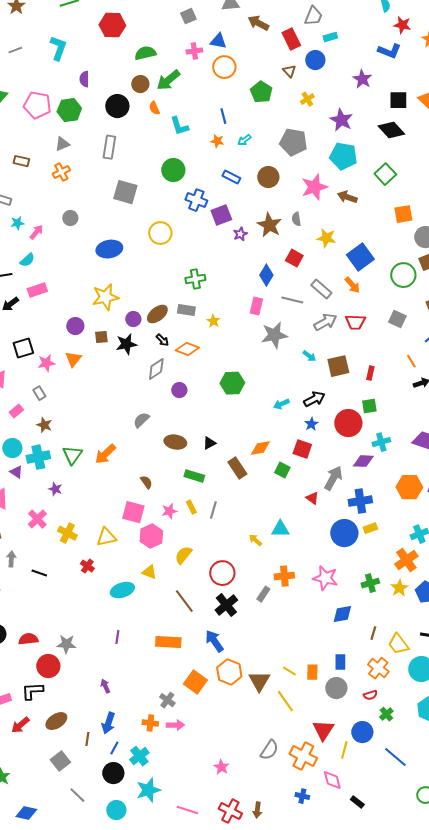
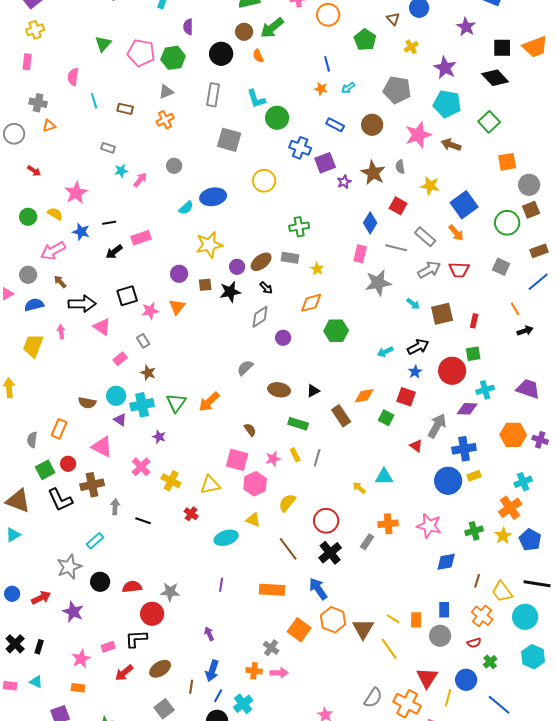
cyan L-shape: (179, 126) -> (256, 99), moved
cyan semicircle: (27, 260) -> (186, 208), moved
orange diamond: (187, 349) -> (311, 303), moved, turned -35

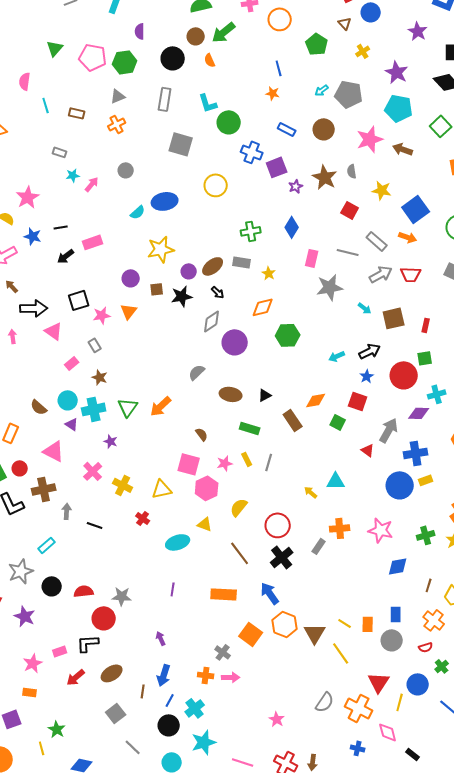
cyan arrow: (348, 88) -> (322, 90), moved
blue diamond: (370, 223) -> (292, 227), moved
orange arrow: (456, 233) -> (408, 237), turned -30
purple circle: (283, 338) -> (235, 342), size x1.6
brown semicircle: (87, 403) -> (39, 407), turned 30

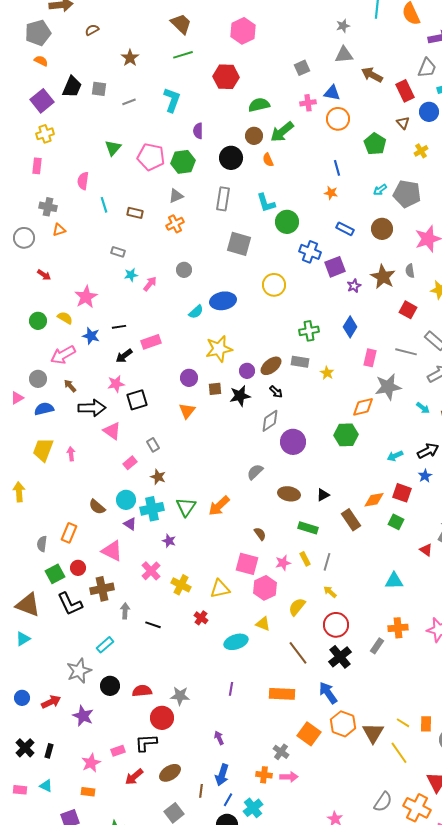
orange diamond: (263, 307) -> (363, 407), moved
pink star: (102, 315) -> (116, 384), moved
pink arrow: (13, 336) -> (71, 454), moved
red square: (358, 401) -> (402, 493), moved
yellow arrow: (311, 492) -> (330, 592), moved

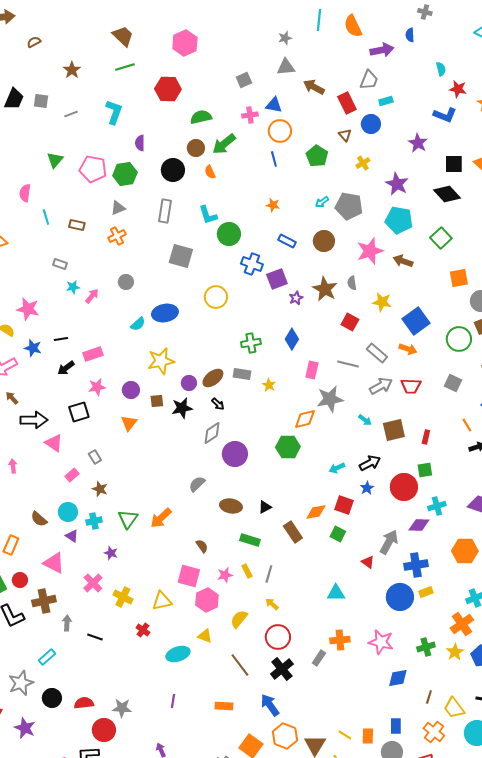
blue line: (337, 168) -> (274, 159), moved
pink star: (86, 297) -> (28, 309), turned -30
pink star: (116, 384) -> (97, 387), moved
cyan cross: (152, 509) -> (94, 521), size x0.7
orange rectangle: (282, 694) -> (224, 706), size x0.7

